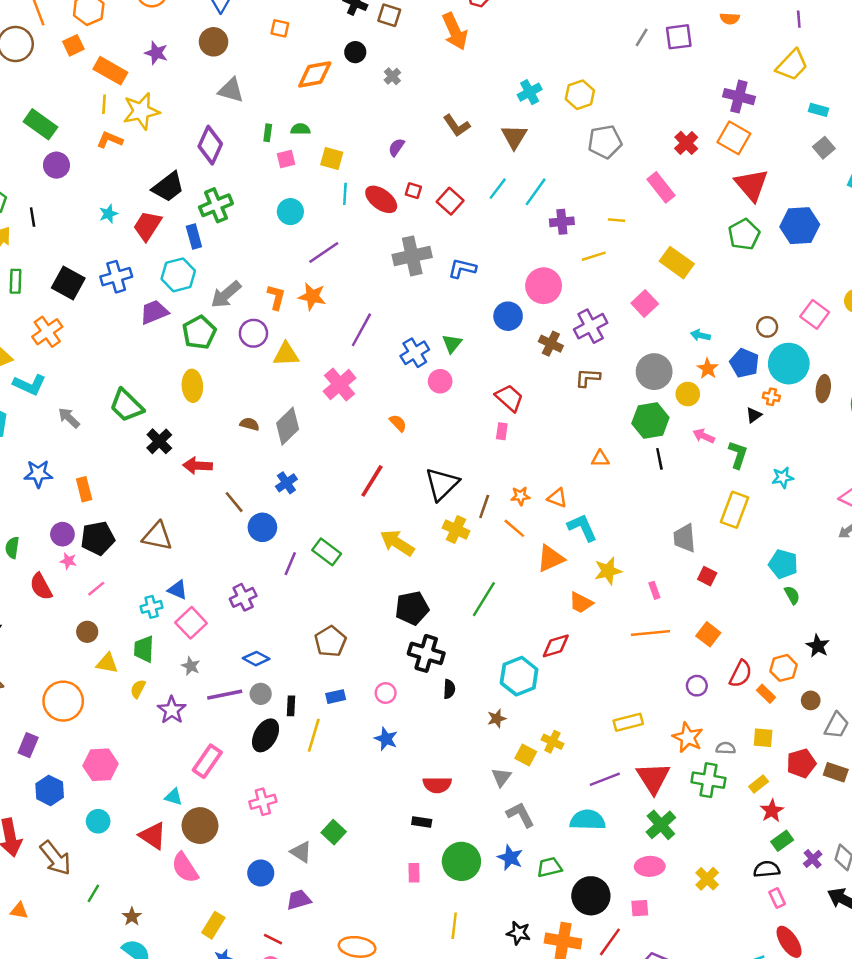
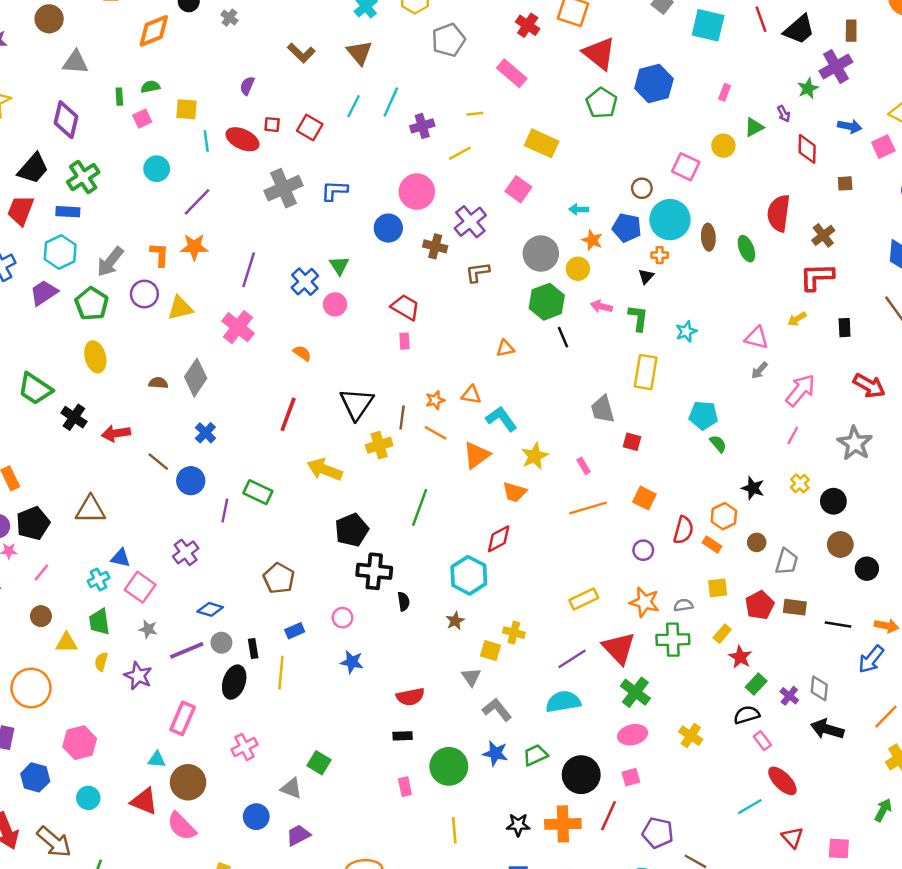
blue rectangle: (194, 237) -> (68, 212), turned -60
yellow cross: (456, 529) -> (379, 445), turned -30

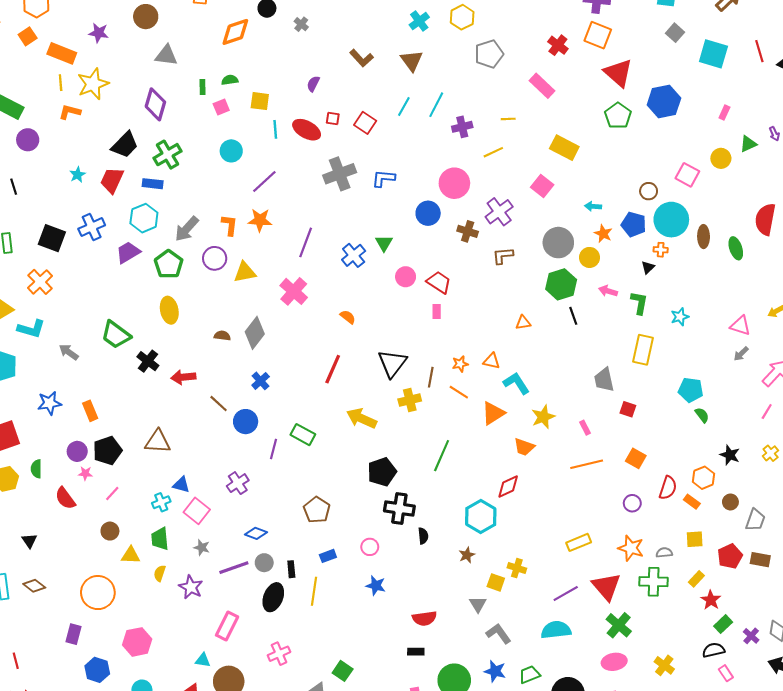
pink circle: (335, 304) -> (406, 277), moved

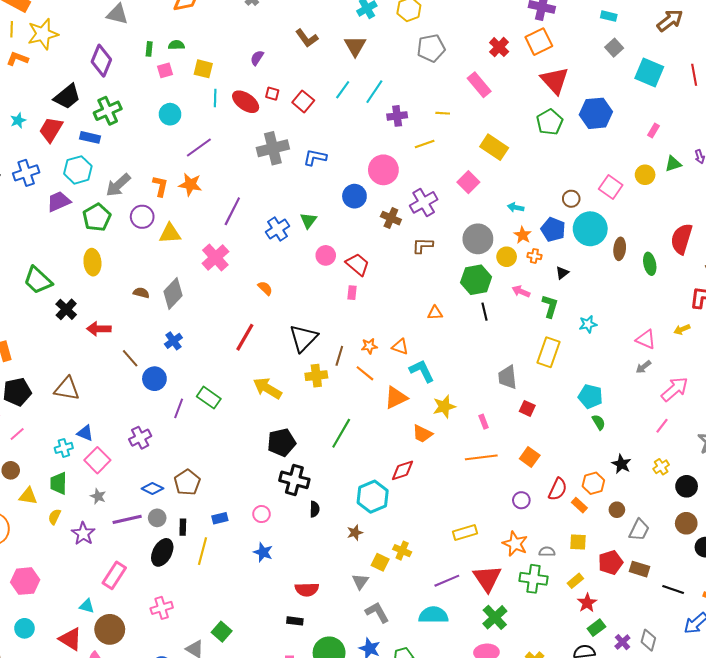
orange square: (598, 35) -> (539, 42), turned 36
orange cross: (661, 250) -> (534, 256), moved
brown pentagon: (317, 510) -> (187, 482), moved

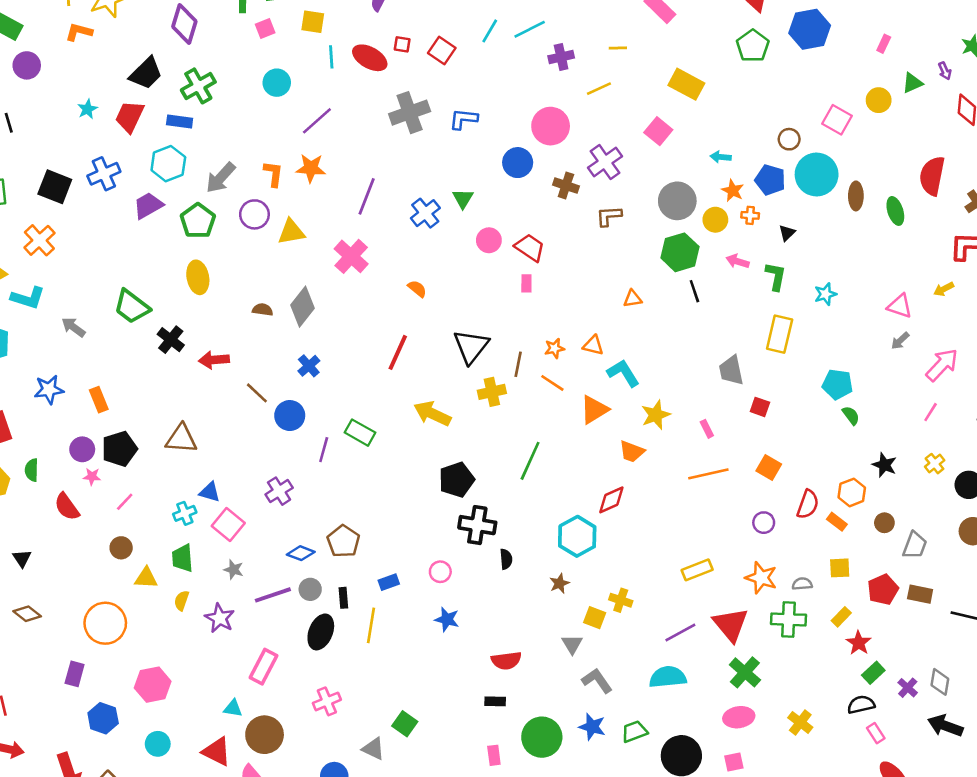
cyan line: (374, 92) -> (530, 29), turned 35

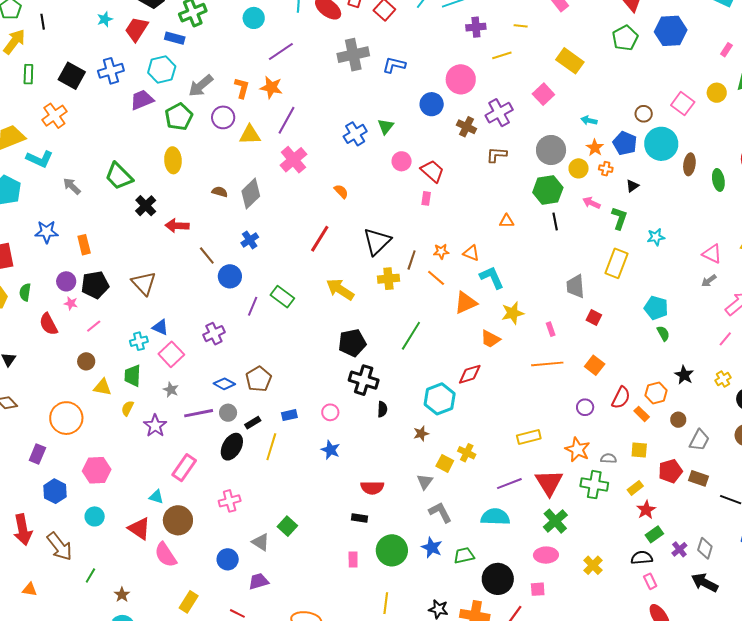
purple line: (367, 196) -> (286, 120), moved
brown triangle: (181, 439) -> (144, 283), turned 36
black rectangle: (343, 598) -> (253, 423), turned 56

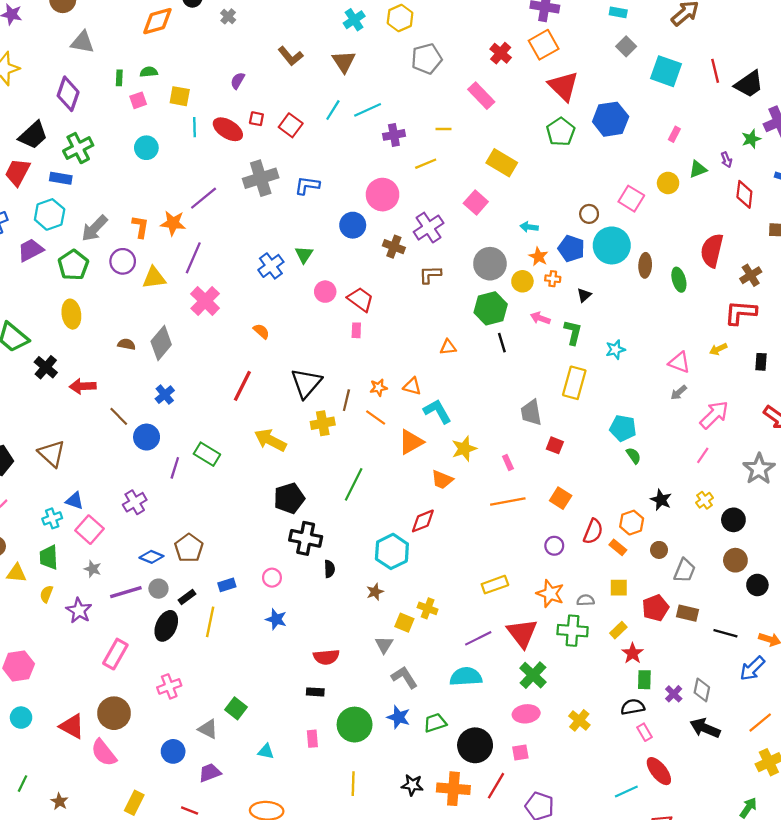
purple line: (281, 52) -> (204, 198), moved
cyan triangle: (156, 497) -> (266, 752), moved
green rectangle: (654, 534) -> (644, 680), turned -48

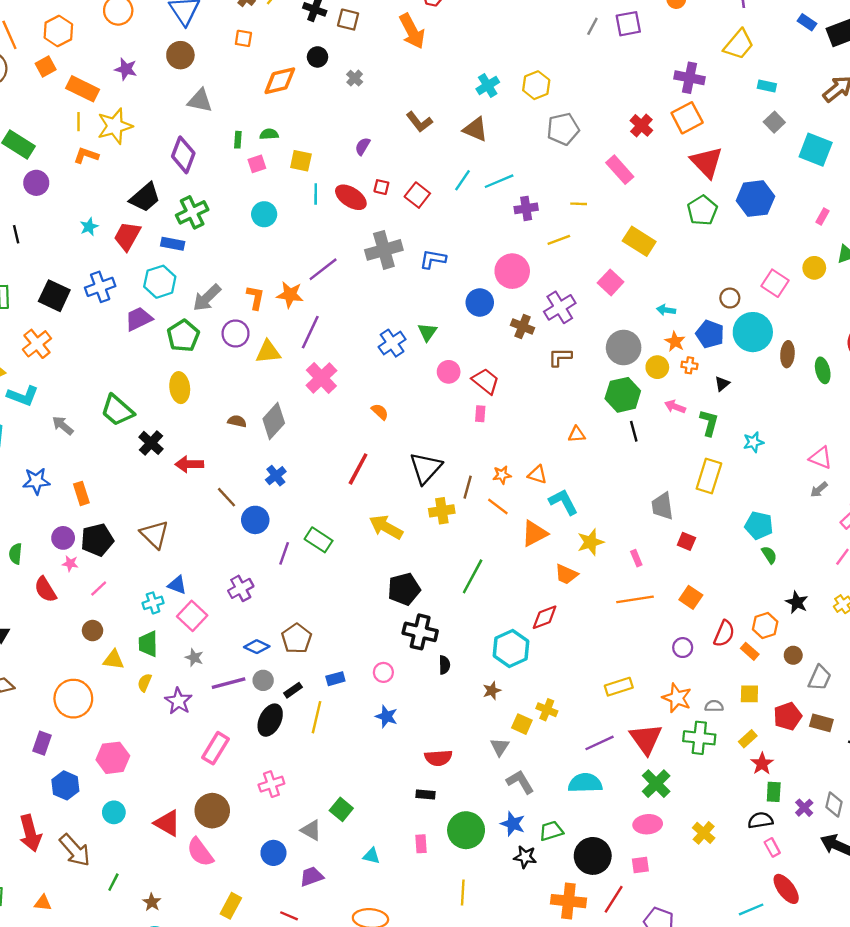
brown triangle: (344, 62) -> (475, 129), turned -35
black star: (412, 785) -> (525, 857), moved

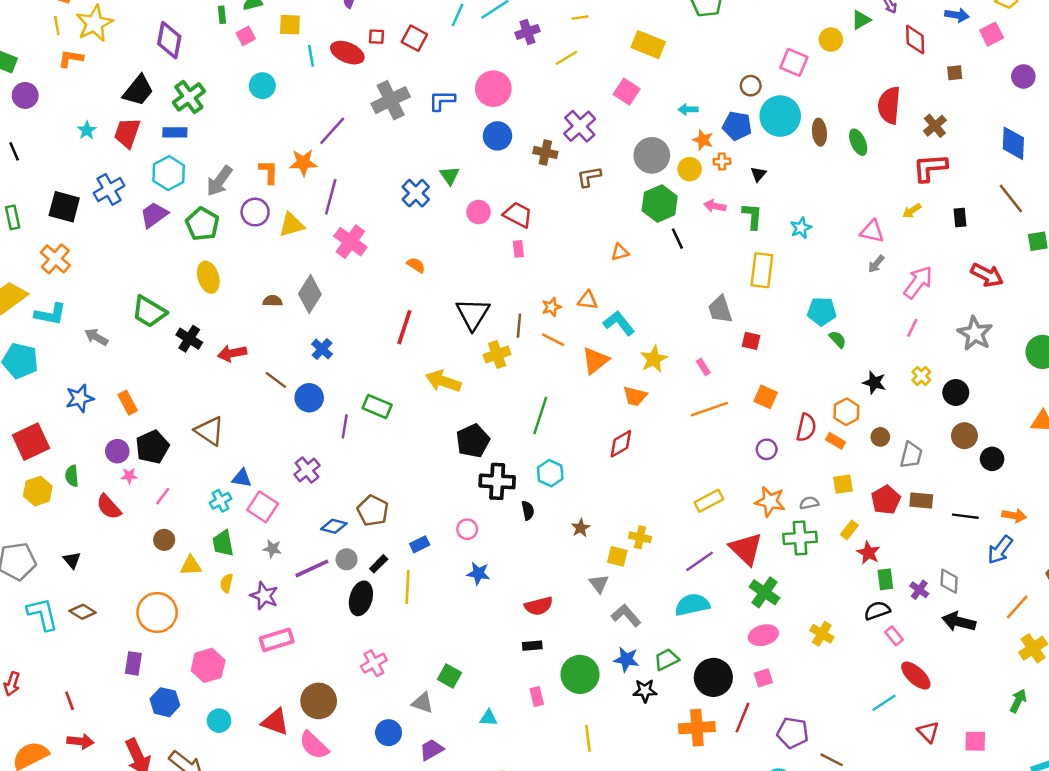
pink circle: (512, 271) -> (493, 89), moved
cyan hexagon: (511, 648) -> (550, 473), moved, size x0.7
pink rectangle: (216, 748) -> (277, 640), moved, turned 52

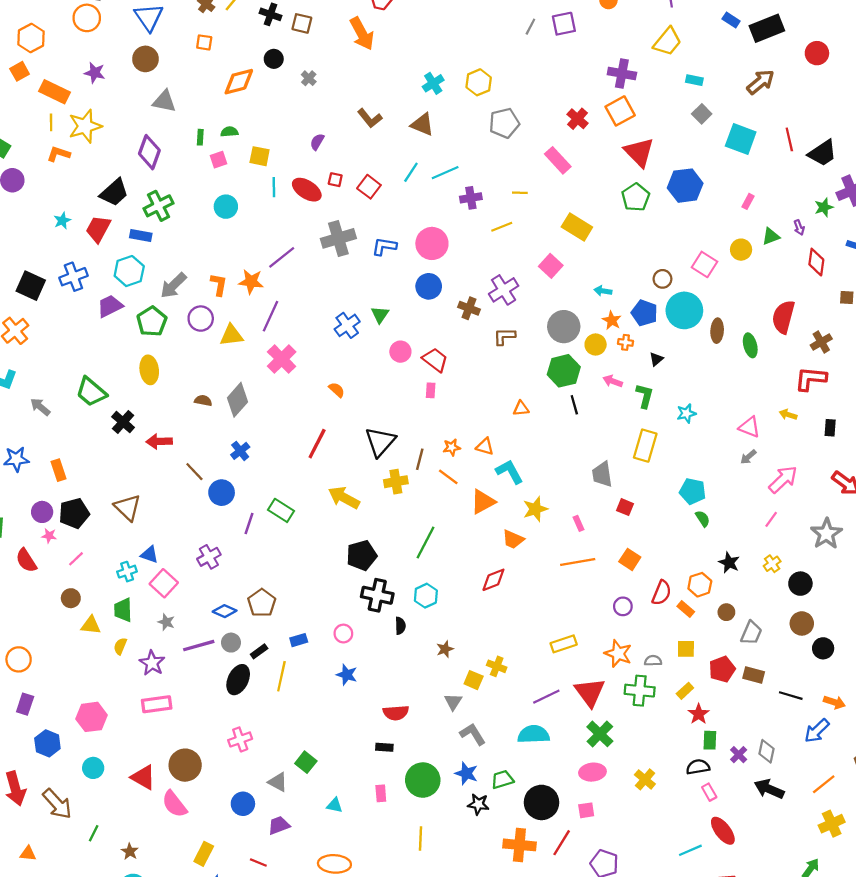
yellow arrow: (912, 211) -> (788, 415), turned 42
orange circle: (157, 613) -> (19, 659), moved, size x0.7

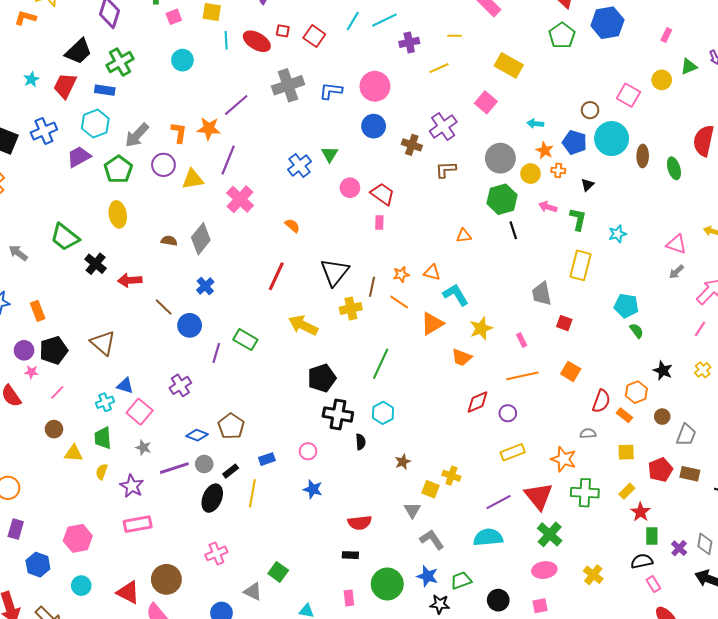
red diamond: (493, 580) -> (478, 402), moved
purple circle: (623, 606) -> (508, 413), moved
gray semicircle: (653, 661) -> (588, 433), moved
black circle: (542, 802) -> (498, 600), size x0.7

